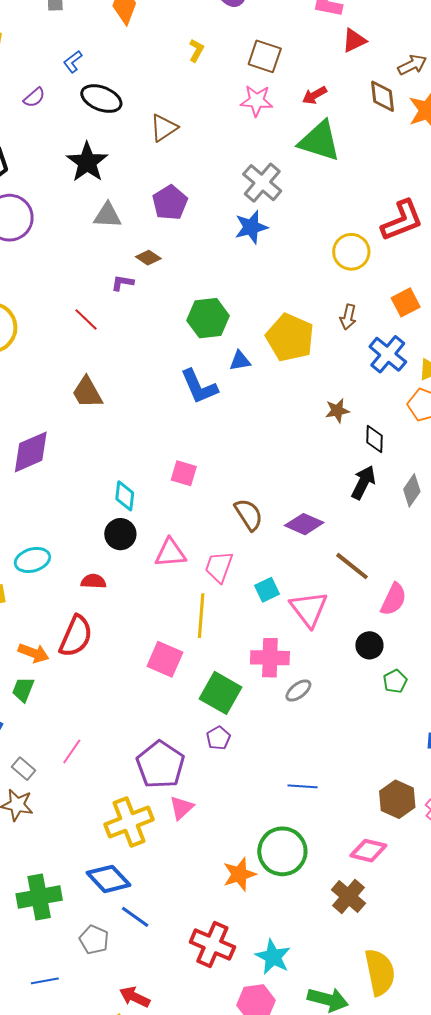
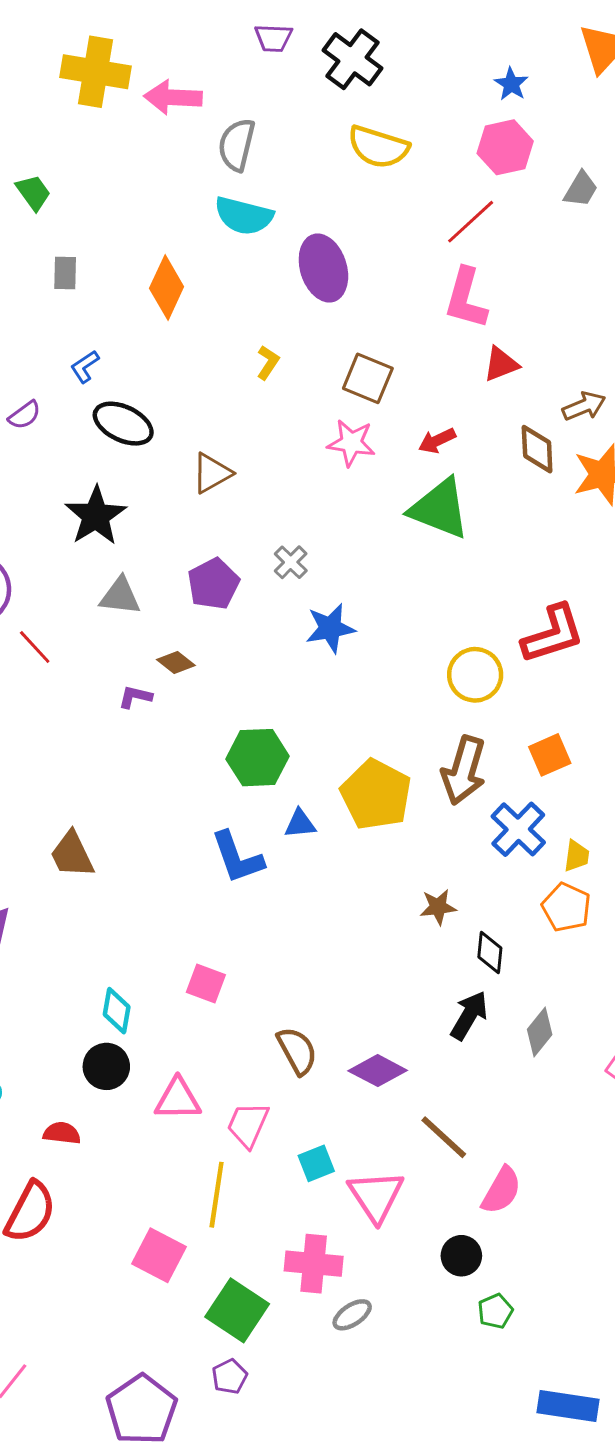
gray cross: (262, 183) -> (291, 562), moved, size x0.6
brown arrow: (348, 317) -> (464, 770), size x1.8
red line: (86, 319) -> (35, 647), moved

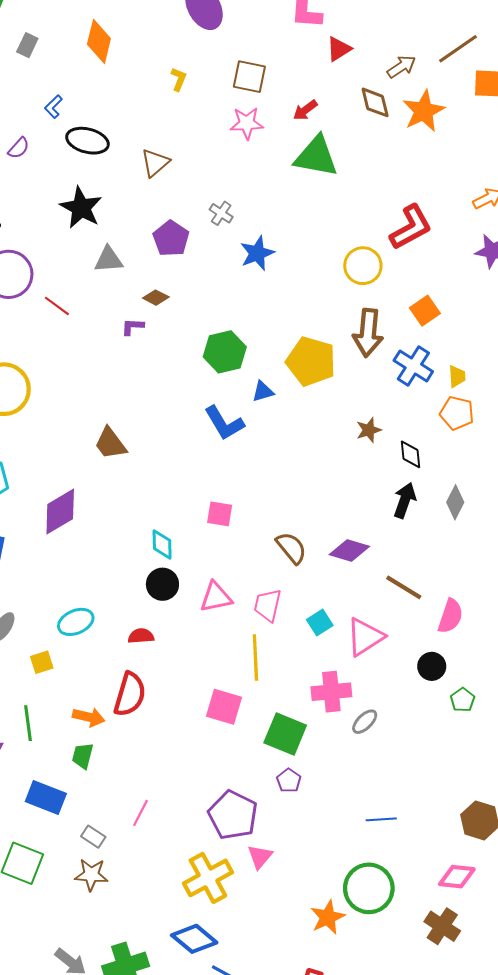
gray rectangle: (65, 273) -> (27, 45), turned 35
pink triangle: (376, 1196) -> (365, 637), turned 42

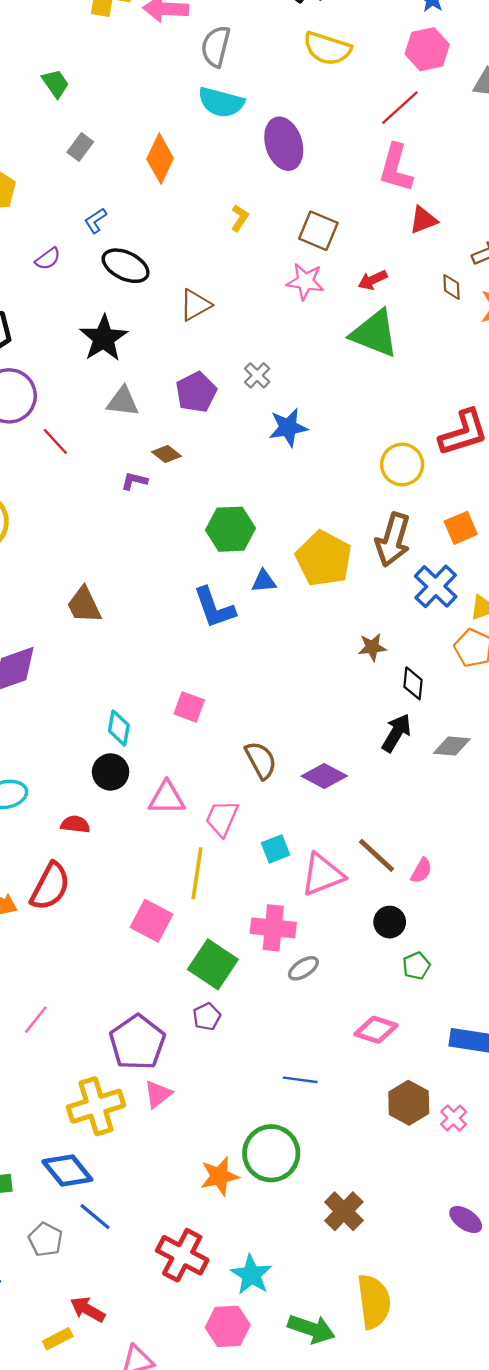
brown diamond: (375, 102) -> (452, 287), size x0.7
gray diamond: (455, 502) -> (452, 746), turned 56
brown line: (404, 587) -> (377, 855), moved
pink semicircle: (450, 616) -> (421, 871), size x0.7
pink diamond: (457, 877) -> (376, 1030), moved

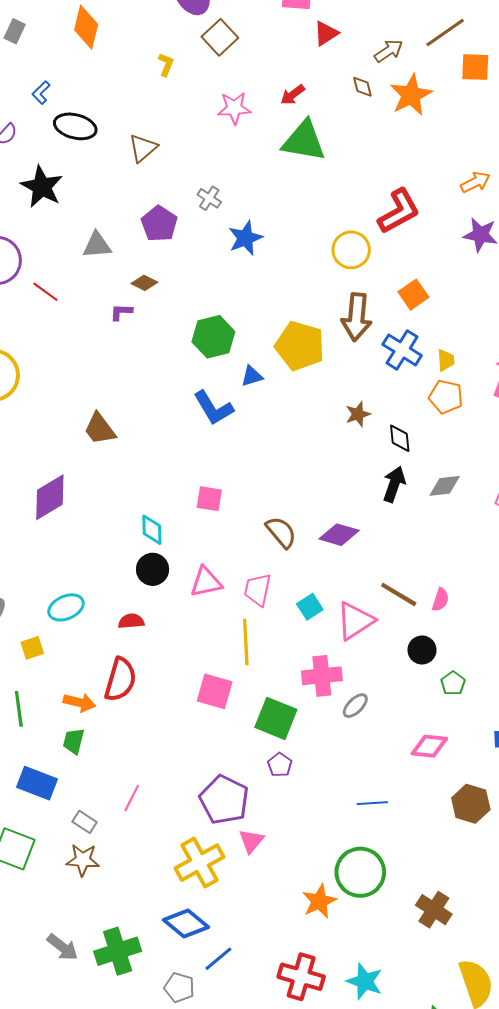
brown square: (318, 231) -> (220, 37), moved, turned 36
black star: (104, 338) -> (42, 187), moved
blue line: (95, 1217) -> (218, 959), turned -68

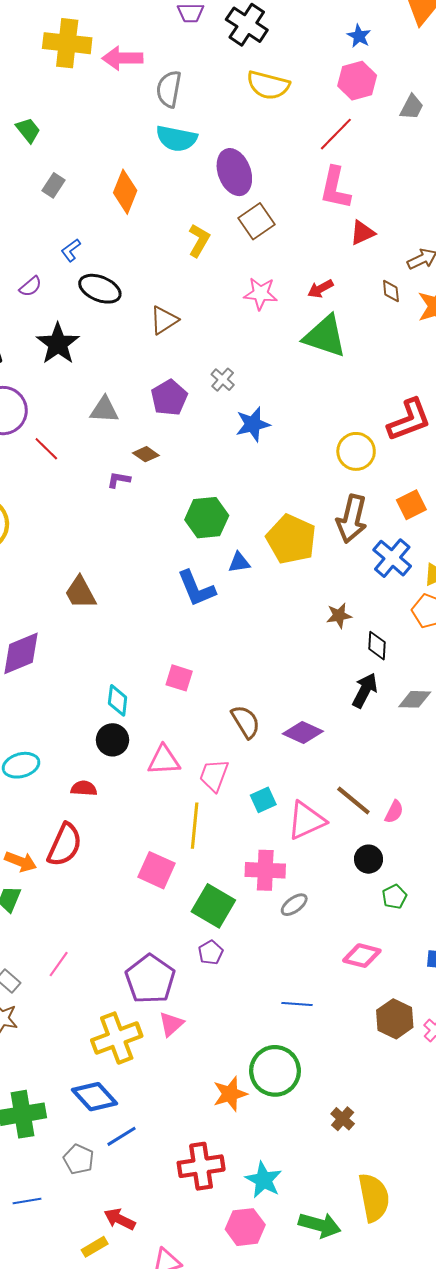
yellow L-shape: (166, 65) -> (199, 240), size x1.4
brown cross: (434, 910) -> (343, 1119), size x0.7
red cross: (301, 977) -> (201, 1166), turned -33

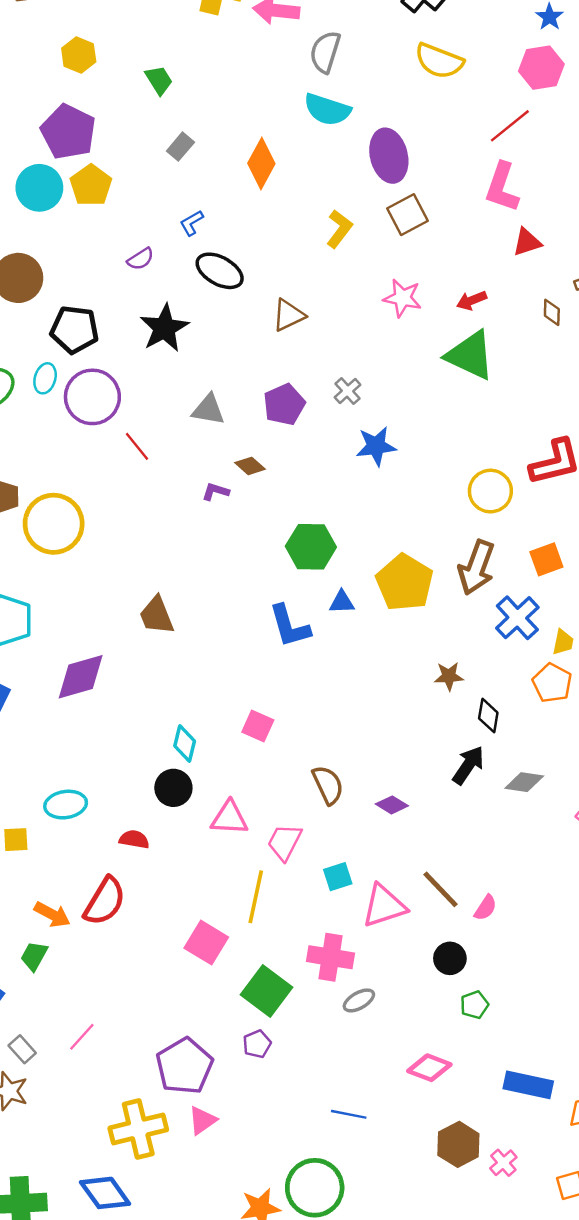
purple diamond: (303, 733) -> (392, 805), size x0.7

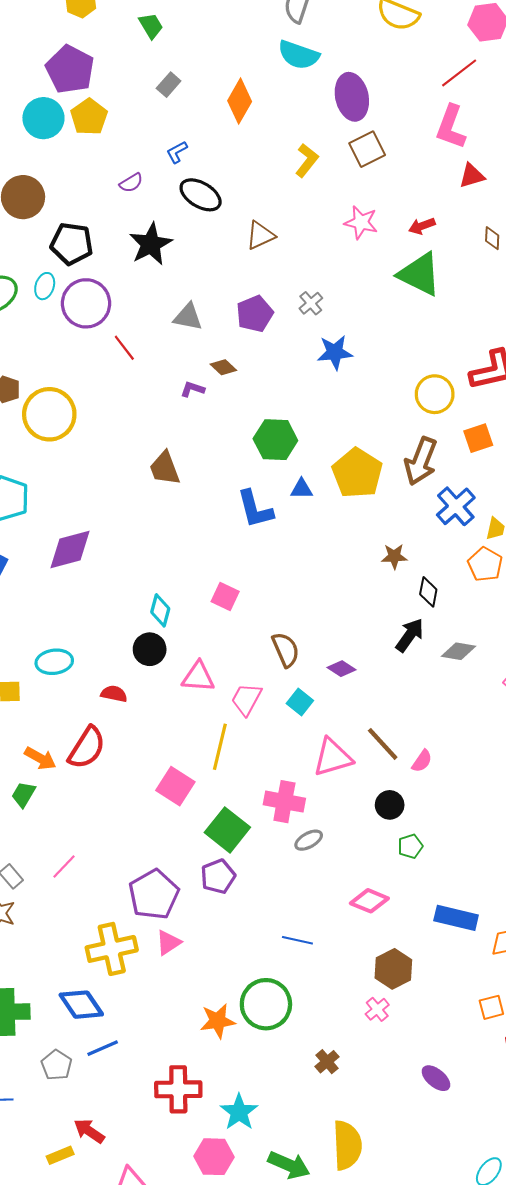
orange square: (546, 559) -> (478, 438), moved
brown trapezoid: (157, 615) -> (165, 468), moved
cyan square: (338, 877) -> (300, 702), moved, turned -35
purple pentagon: (257, 1044) -> (218, 876), size x1.4
pink cross: (503, 1163) -> (377, 1009), moved

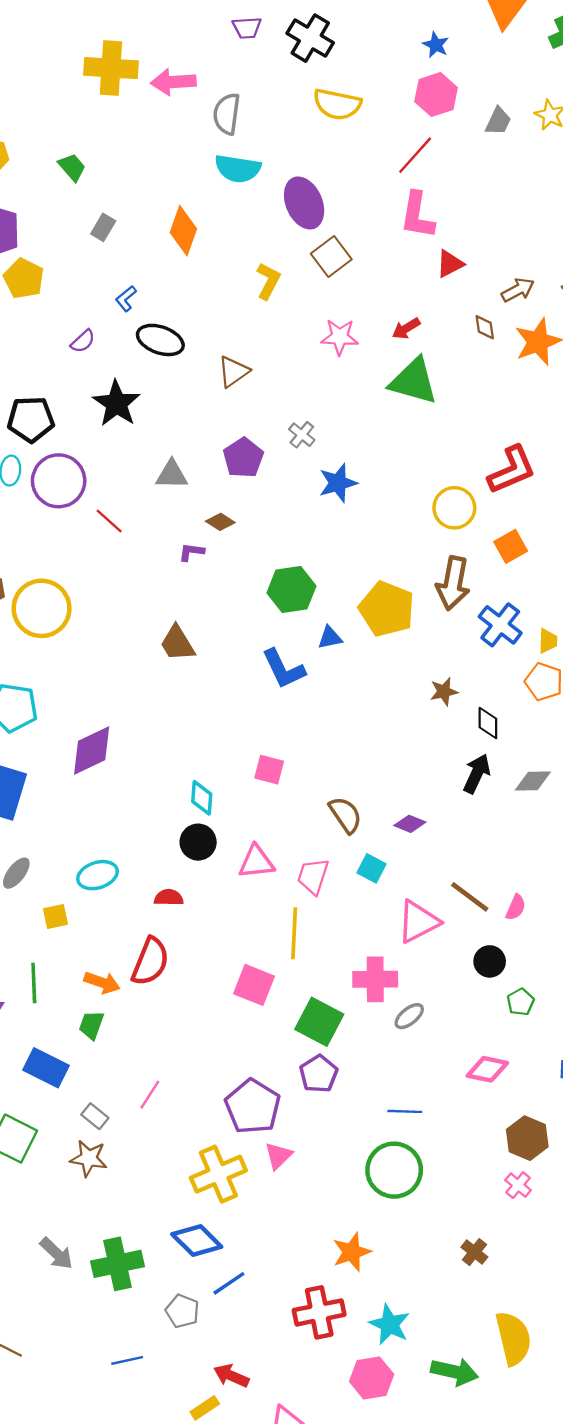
blue line: (297, 940) -> (405, 1111), moved
green circle: (266, 1004) -> (394, 1170), moved
orange star: (218, 1021) -> (352, 1252), moved

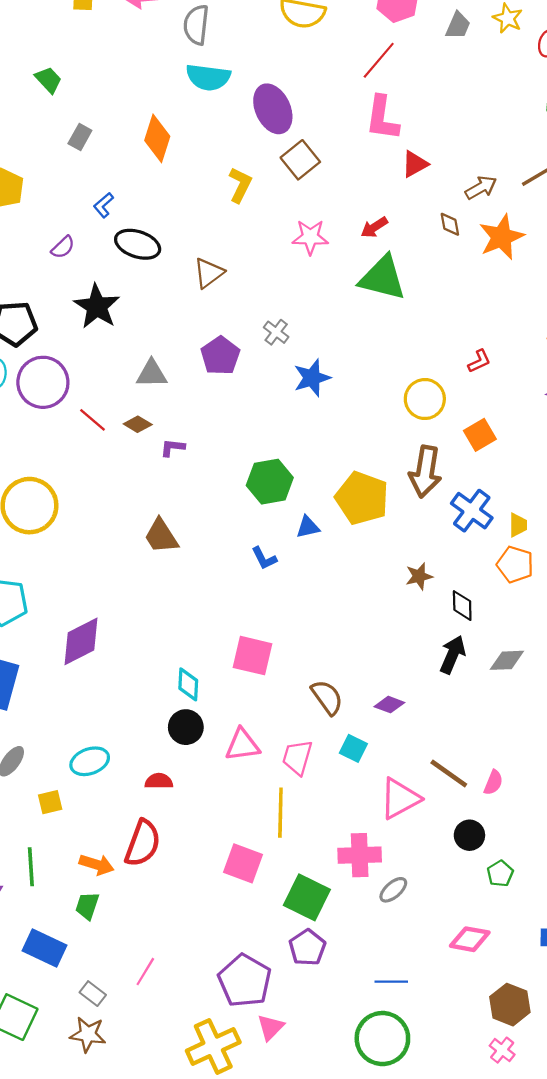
red L-shape: (512, 470) -> (479, 361), size x0.5
brown diamond: (220, 522) -> (138, 424), moved
blue L-shape: (284, 669) -> (264, 558), size x0.6
pink square: (269, 770) -> (252, 656), size x1.4

